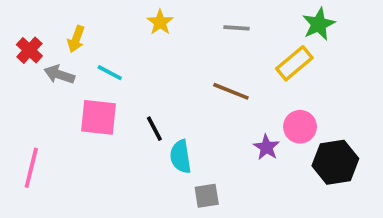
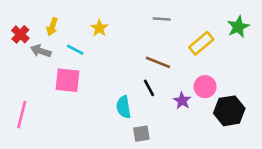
yellow star: (160, 22) -> (99, 28), moved
green star: (319, 24) -> (238, 27), moved
black line: (154, 129) -> (149, 88), moved

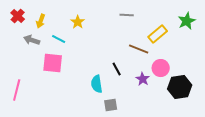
red cross: (20, 34) -> (18, 16), moved
brown line: (158, 62) -> (139, 49), moved

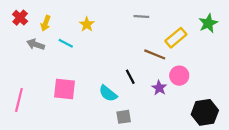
pink square: (53, 63) -> (65, 89), moved
cyan semicircle: (97, 84) -> (108, 93), turned -42
black hexagon: (180, 87) -> (205, 112), moved

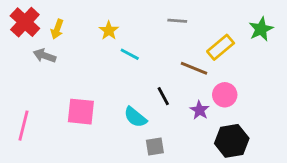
red cross: (20, 18) -> (25, 22), size x1.5
cyan line: (66, 43) -> (130, 54), moved
black hexagon: (205, 112) -> (232, 141), moved

